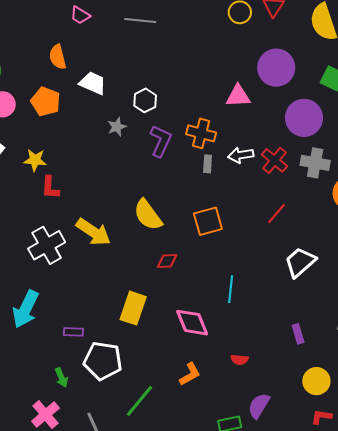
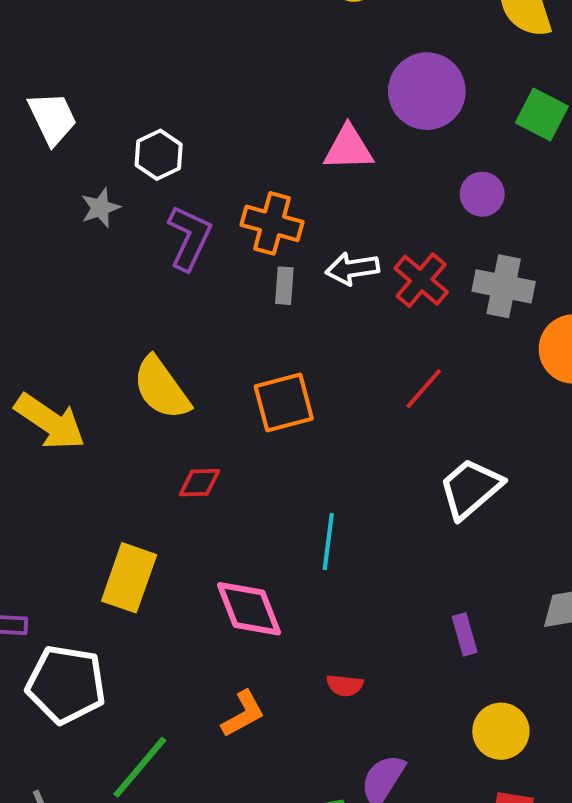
white trapezoid: (93, 83) -> (53, 118), turned 40
purple circle: (304, 118) -> (482, 194), size x0.6

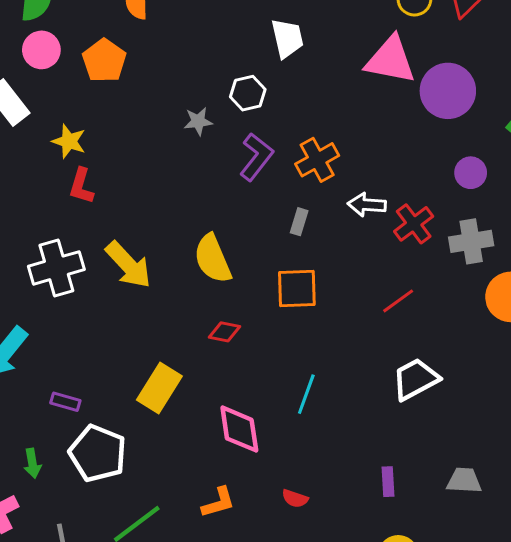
white trapezoid: (53, 118) -> (287, 38), moved
pink triangle: (348, 148) -> (391, 60), moved, size x1.4
orange cross: (272, 223) -> (317, 160), turned 33
gray rectangle: (284, 286) -> (299, 222), moved
gray cross: (504, 286) -> (471, 241), turned -33

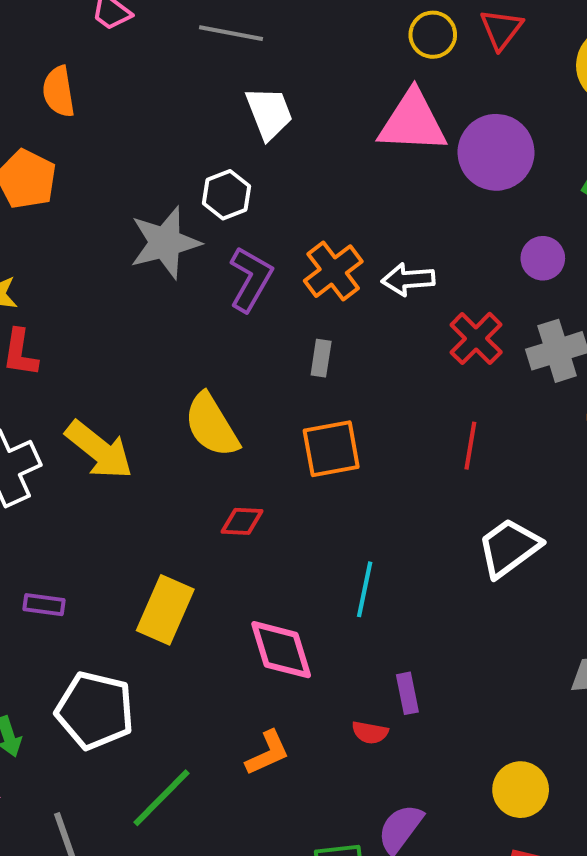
gray star: (198, 121) -> (165, 243), size x1.8
white arrow: (367, 205) -> (408, 279), moved
red line: (398, 301) -> (470, 446), turned -36
purple rectangle: (65, 402) -> (44, 605), moved
purple rectangle: (388, 482) -> (407, 693), moved

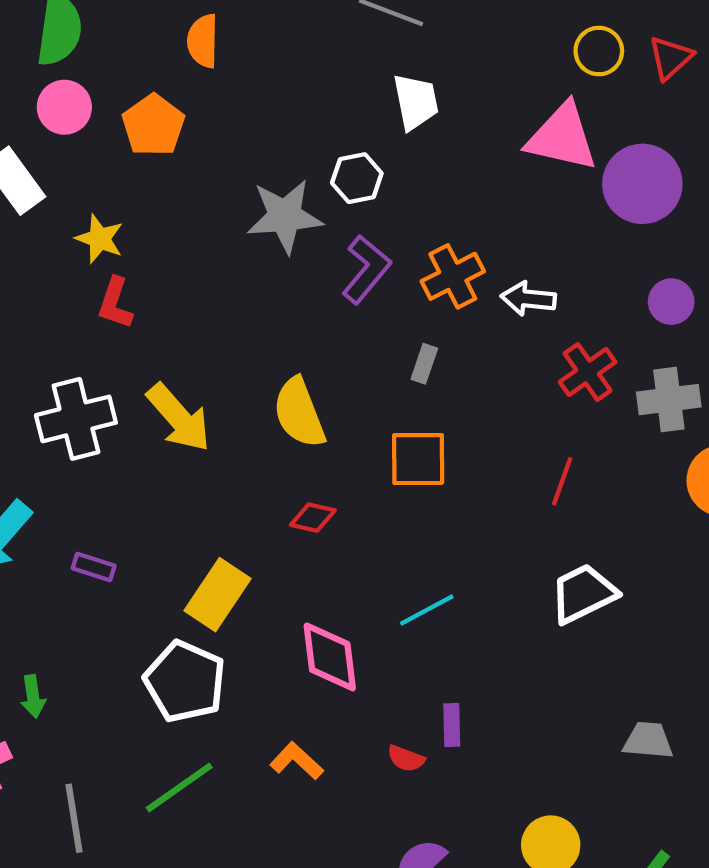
cyan line: (365, 589) -> (427, 610), turned 40
white pentagon: (95, 710) -> (185, 682), moved
orange L-shape: (267, 753) -> (297, 761), turned -123

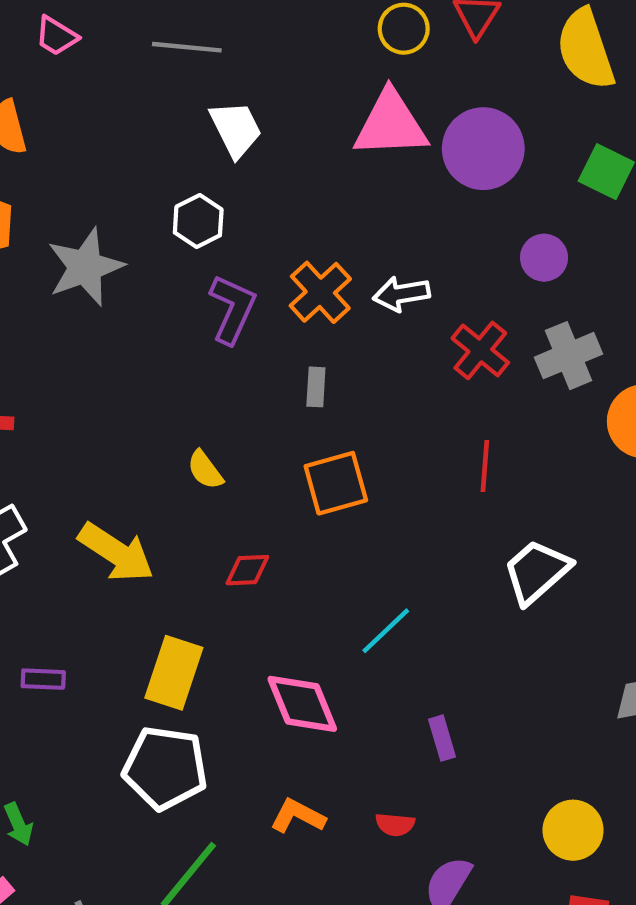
gray star: (285, 216) -> (85, 267), moved
yellow semicircle: (299, 413) -> (205, 470), size x0.6
yellow arrow: (179, 418) -> (116, 552), moved
red semicircle: (406, 759) -> (395, 824), moved

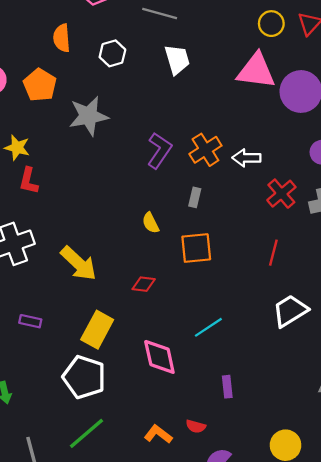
white hexagon: (198, 221) -> (112, 53), moved
yellow semicircle: (205, 470) -> (151, 223), moved
orange L-shape: (298, 816) -> (158, 434), moved

